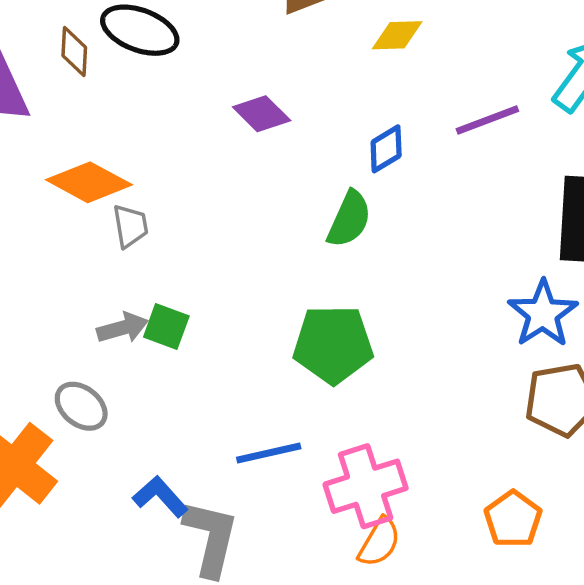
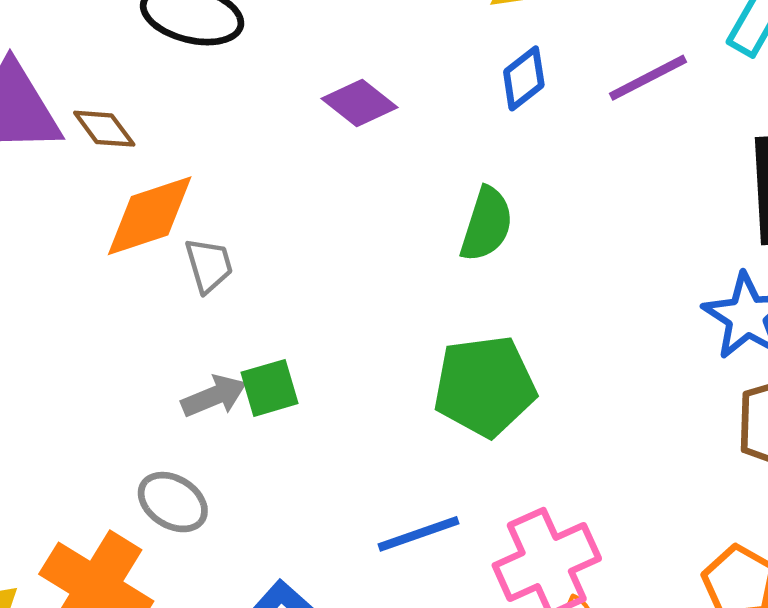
brown diamond: (74, 51) -> (104, 129), moved, turned -33
blue diamond: (386, 149) -> (524, 78), moved
orange diamond: (89, 182) -> (150, 216), turned -40
green square: (166, 326) -> (270, 388), turned -30

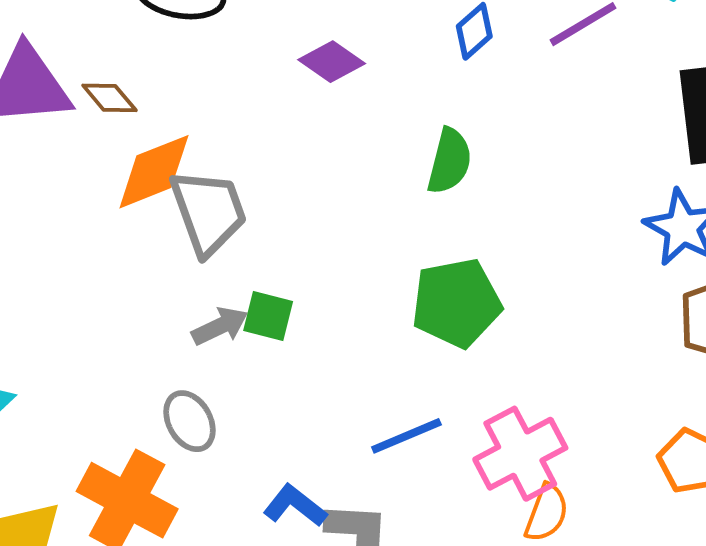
gray trapezoid: (209, 265) -> (208, 212), size x1.8
green square: (270, 388) -> (268, 316), turned 34
gray ellipse: (173, 502) -> (190, 421), turned 32

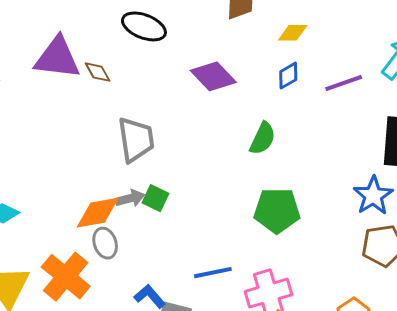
purple diamond: (332, 62) -> (213, 76), size x1.4
orange diamond: (154, 172) -> (98, 213), moved
green pentagon: (456, 303) -> (277, 210), moved

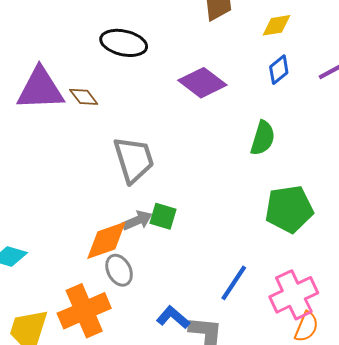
blue line: (213, 273) -> (234, 283), turned -36
orange cross: (66, 277) -> (84, 311), turned 36

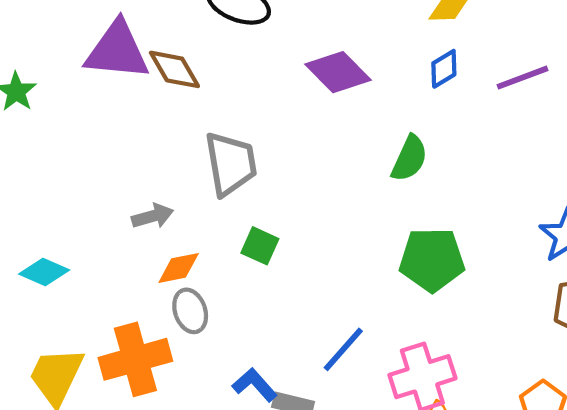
brown diamond: (84, 97) -> (174, 69), size x1.4
gray arrow: (137, 221) -> (153, 216), moved
orange diamond: (106, 240) -> (179, 268), size x0.7

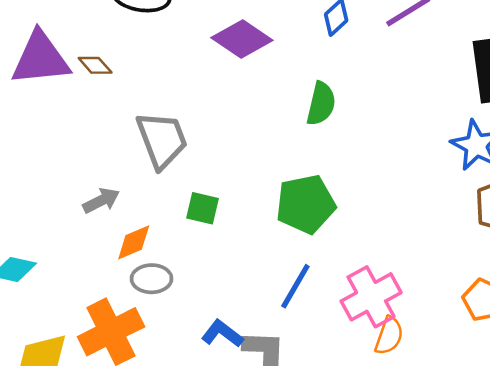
brown diamond: (174, 69) -> (95, 65), size x0.7
green pentagon: (432, 260) -> (306, 204), moved
gray ellipse: (190, 311) -> (152, 279), turned -60

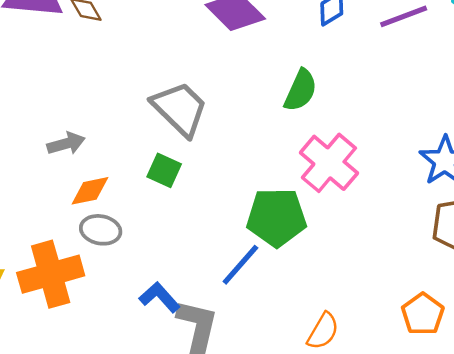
gray trapezoid: (162, 140) -> (180, 109), moved, turned -36
green pentagon: (306, 204) -> (276, 217), moved
pink cross: (371, 297) -> (329, 163), moved, turned -32

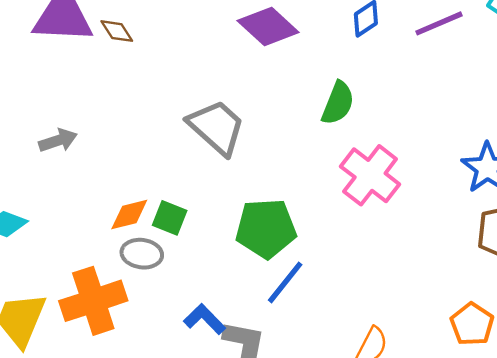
gray arrow: (66, 144) -> (58, 140), moved
green square: (164, 170) -> (170, 218), moved
green pentagon: (276, 217) -> (266, 228), moved

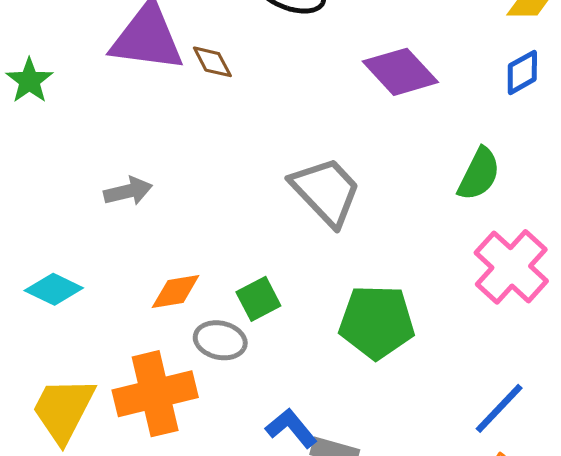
orange diamond: (129, 215) -> (176, 292), moved
green square: (170, 218) -> (258, 299), turned 36
blue line: (285, 282) -> (499, 408), moved

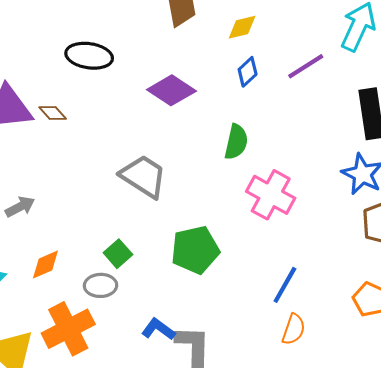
orange diamond: (176, 292) -> (45, 265), moved

